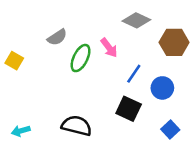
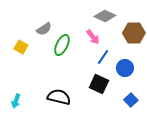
pink arrow: (109, 48) -> (93, 37), moved
yellow square: (14, 61) -> (21, 47), moved
cyan arrow: (21, 131) -> (16, 101), turned -56

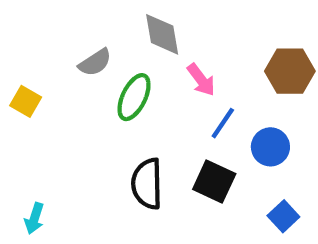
gray diamond: (105, 16) -> (162, 34), moved, turned 55
yellow square: (21, 47) -> (26, 101), moved
black semicircle: (59, 97) -> (147, 184), moved, turned -105

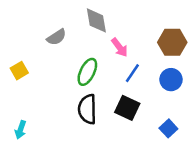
green ellipse: (134, 97) -> (87, 72), moved
yellow square: (26, 101) -> (19, 71), moved, turned 30
blue circle: (270, 147) -> (171, 80), moved

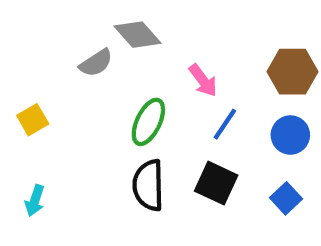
gray diamond: (96, 20) -> (137, 35), moved, turned -32
blue square: (168, 128) -> (286, 198), moved
cyan arrow: (20, 130) -> (35, 201), moved

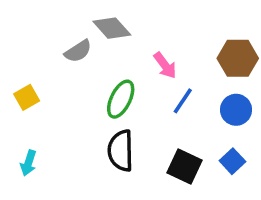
black square: (216, 183) -> (185, 167), moved

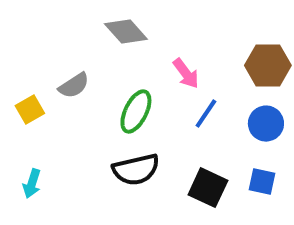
gray semicircle: (78, 51) -> (74, 85), moved
black semicircle: (121, 151) -> (136, 170), turned -102
blue square: (232, 161) -> (262, 182), turned -35

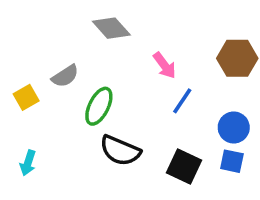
green ellipse: (136, 111) -> (99, 106), moved
blue circle: (266, 124) -> (234, 128), moved
black semicircle: (136, 170) -> (120, 151), turned 36

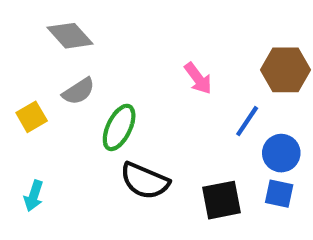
gray diamond: (111, 28) -> (70, 36), moved
blue line: (182, 101) -> (247, 121), moved
black square: (184, 167) -> (222, 200), turned -36

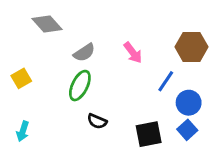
gray semicircle: (79, 91) -> (84, 53), moved
black semicircle: (145, 181) -> (97, 121), size x0.6
blue square: (279, 194) -> (187, 130), turned 36

